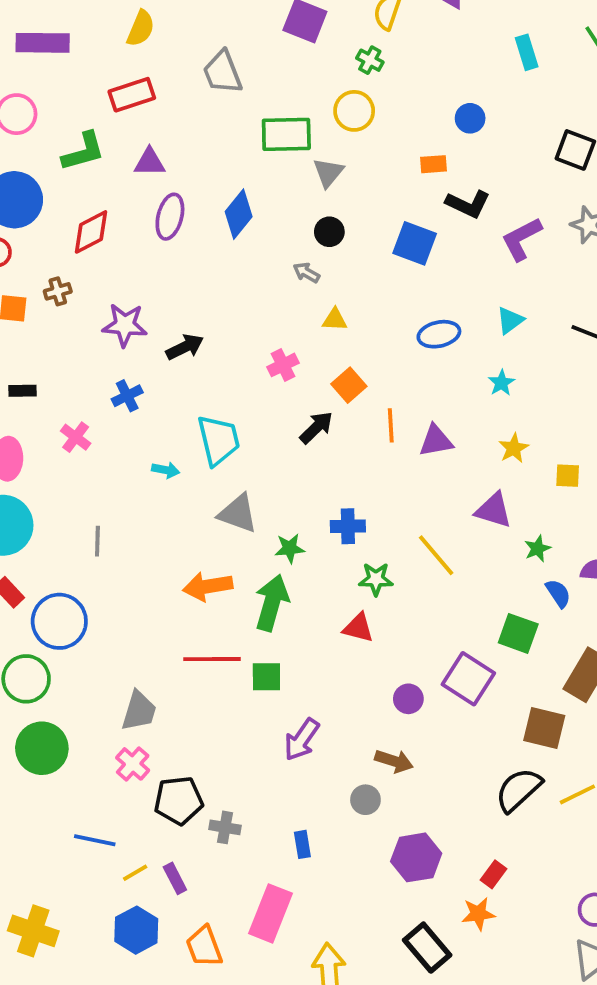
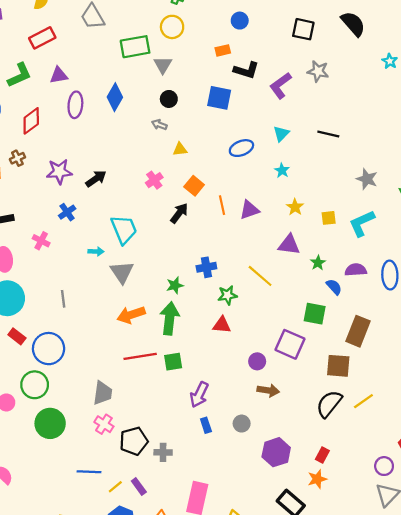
gray triangle: (238, 513) -> (122, 272), moved, turned 45
brown arrow: (394, 761) -> (268, 390), moved
blue rectangle: (302, 844) -> (206, 425), moved

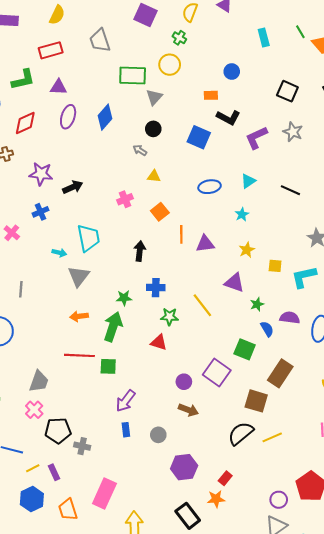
black arrow: (179, 213) -> (140, 251), moved, turned -42
orange arrow: (131, 315) -> (79, 316), size x0.7

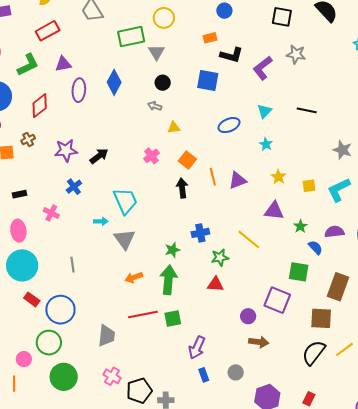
black arrow: (140, 251) -> (182, 188), moved
gray trapezoid: (39, 381) -> (106, 336), moved

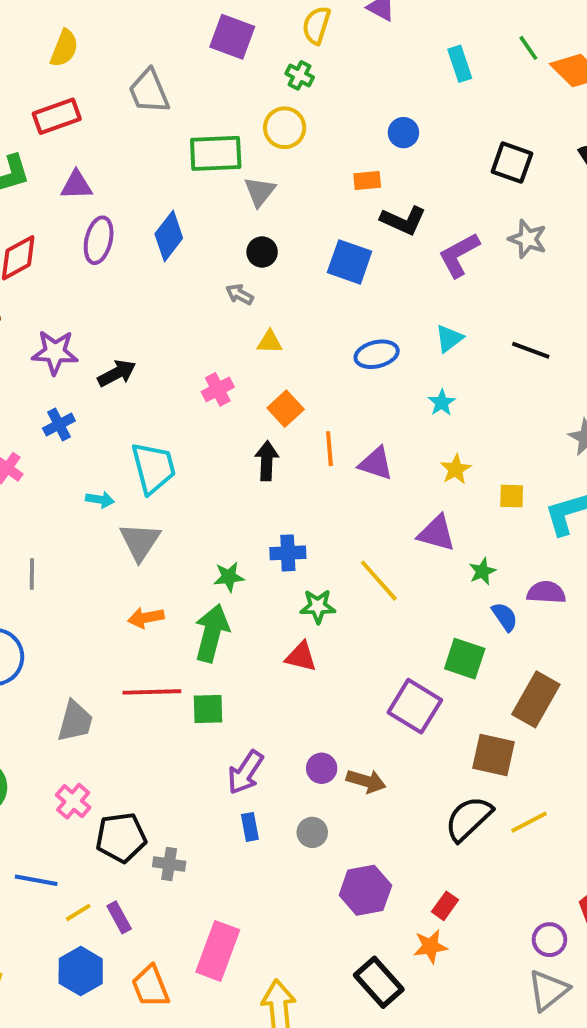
purple triangle: (238, 180) -> (376, 463), turned 30
purple circle: (248, 316) -> (322, 768), moved

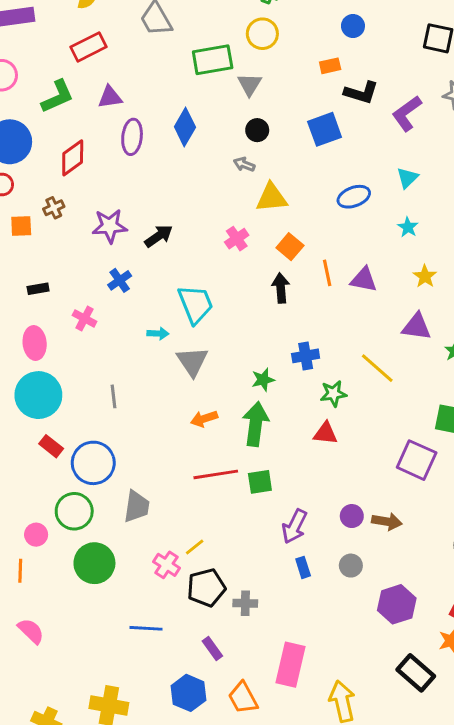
blue square: (350, 262) -> (325, 129), turned -32
yellow triangle: (270, 342) -> (272, 198), size x1.6
gray trapezoid: (75, 721) -> (137, 506), moved
yellow line: (78, 912) -> (195, 547), moved

